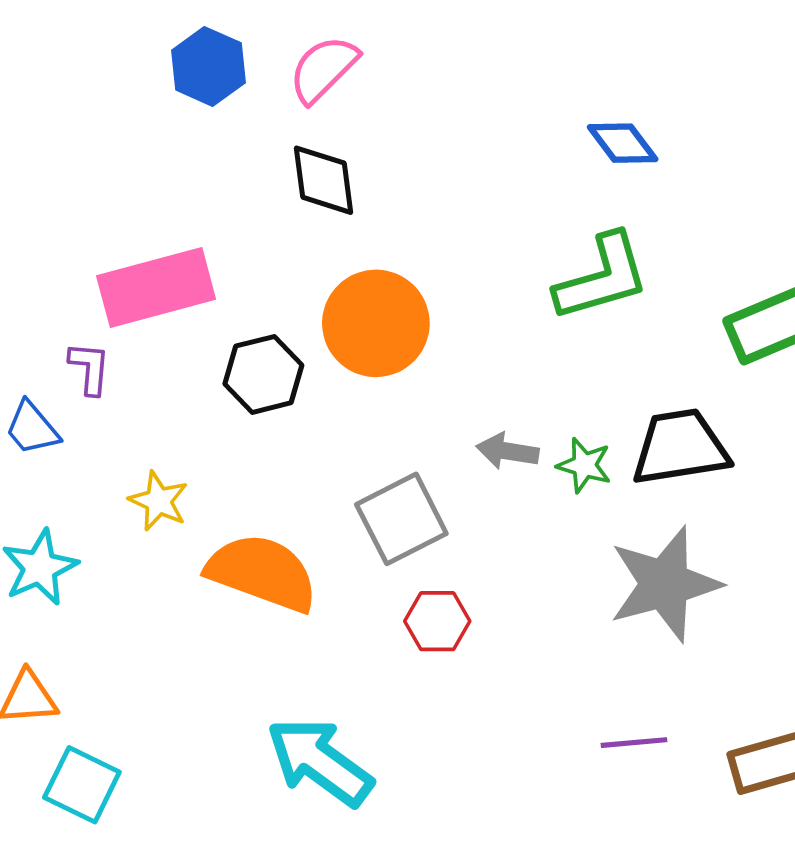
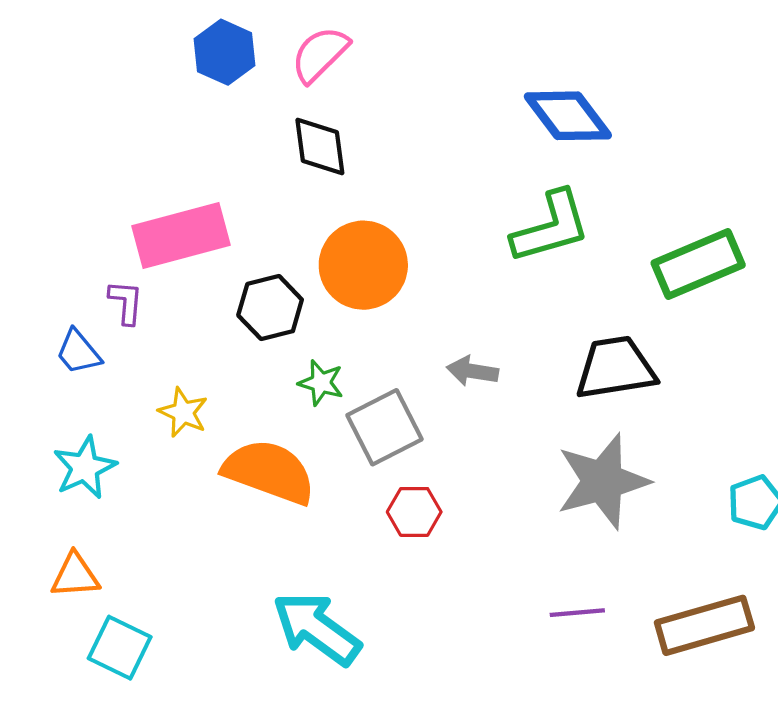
blue diamond: (623, 143) -> (568, 116), size x1.5
green star: (584, 465) -> (321, 383), moved

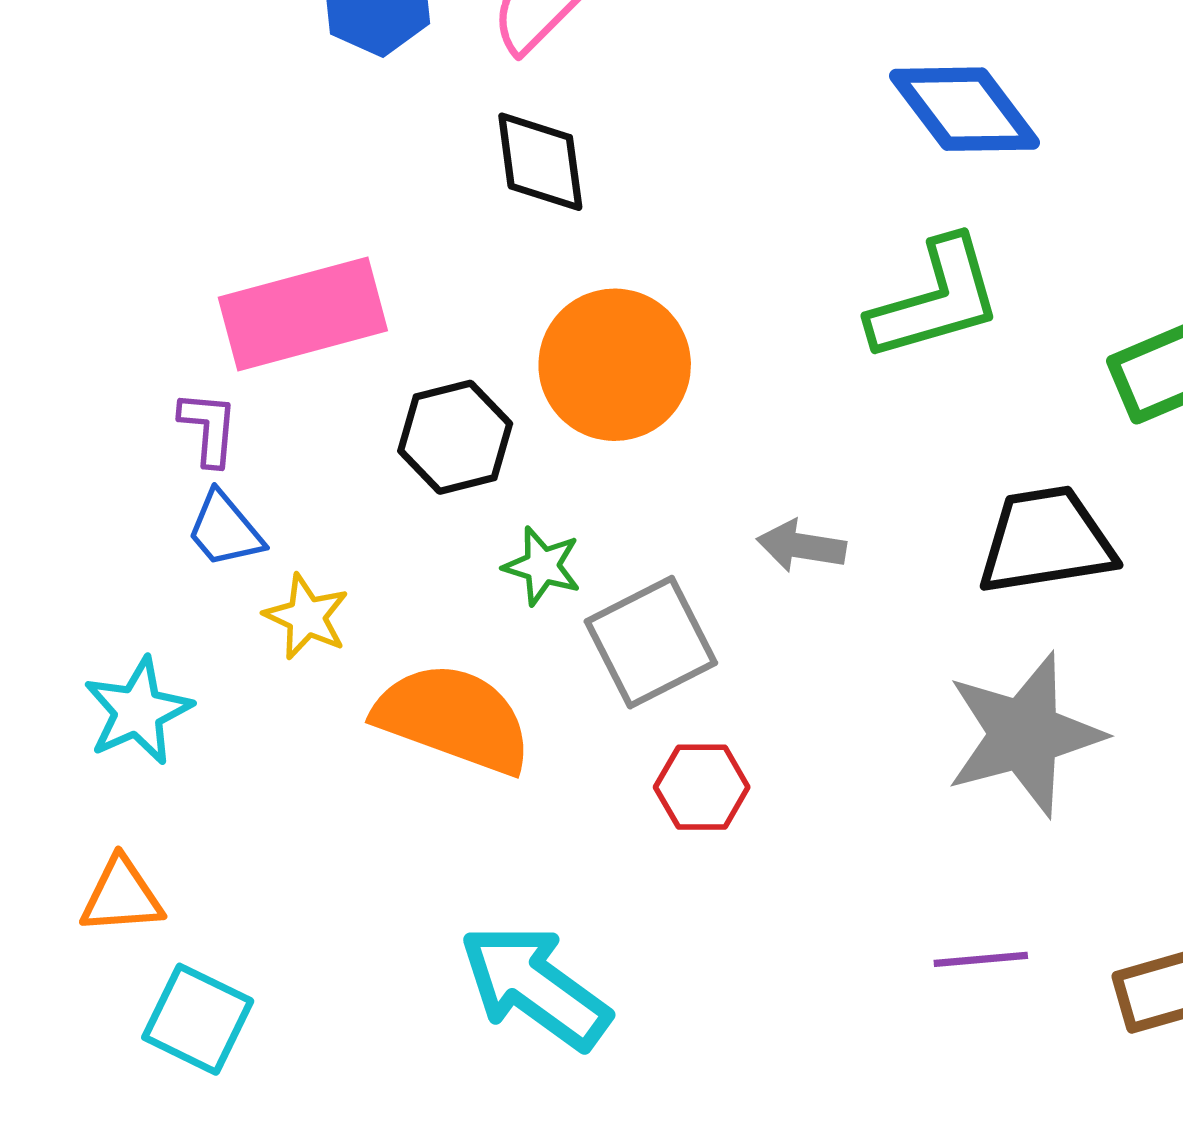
blue trapezoid: (78, 352) -> (225, 530), moved

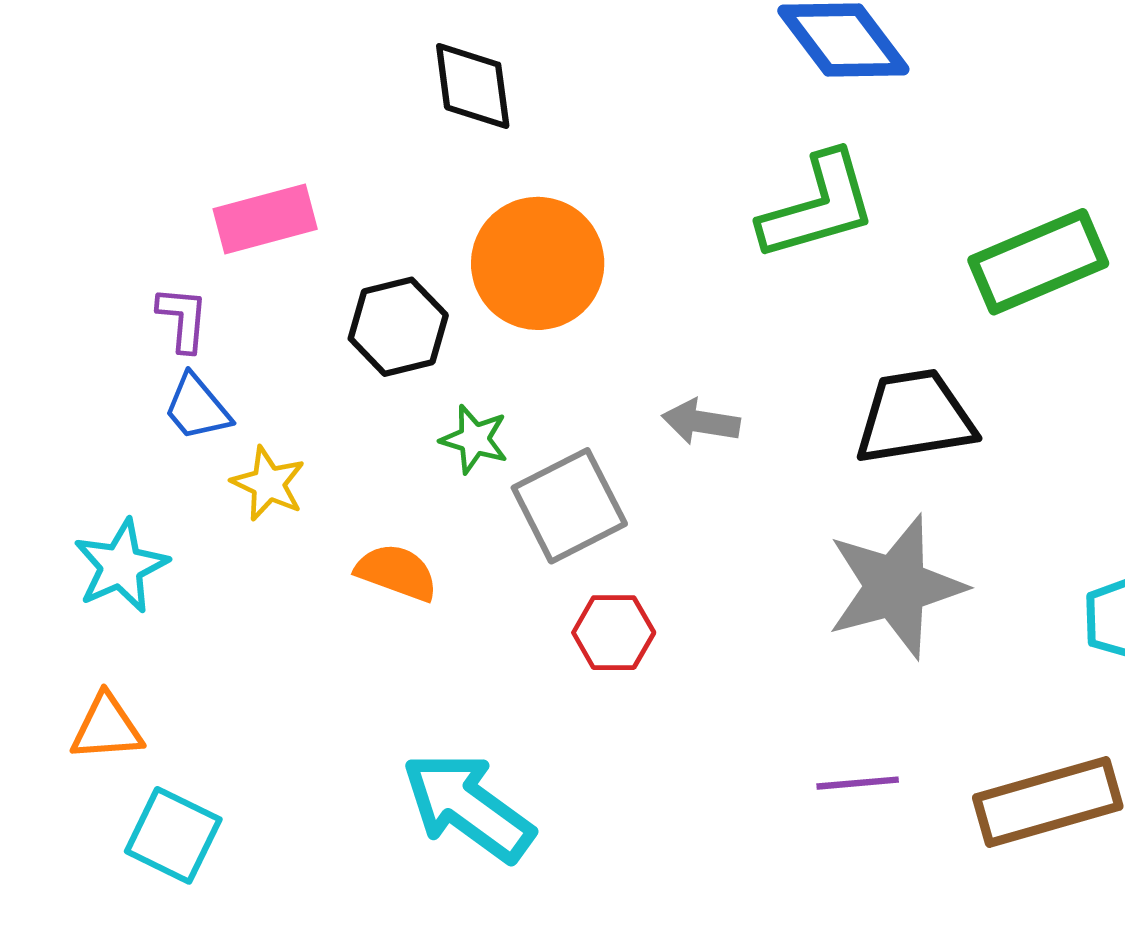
pink rectangle: (303, 314) -> (265, 219), size x0.7
orange semicircle: (453, 718) -> (397, 572), size x0.6

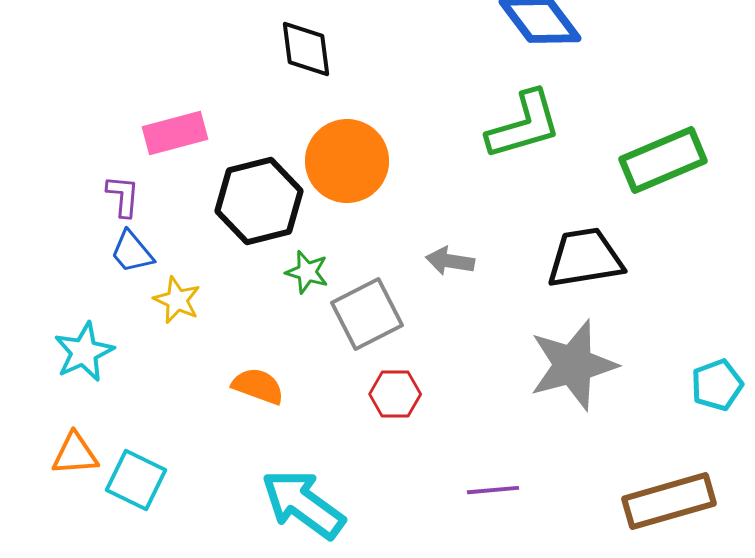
black hexagon: (398, 327) -> (259, 201), size x1.4
orange semicircle: (397, 572) -> (258, 386), moved
purple line: (858, 783) -> (493, 490), moved
cyan square: (173, 835) -> (136, 480), moved

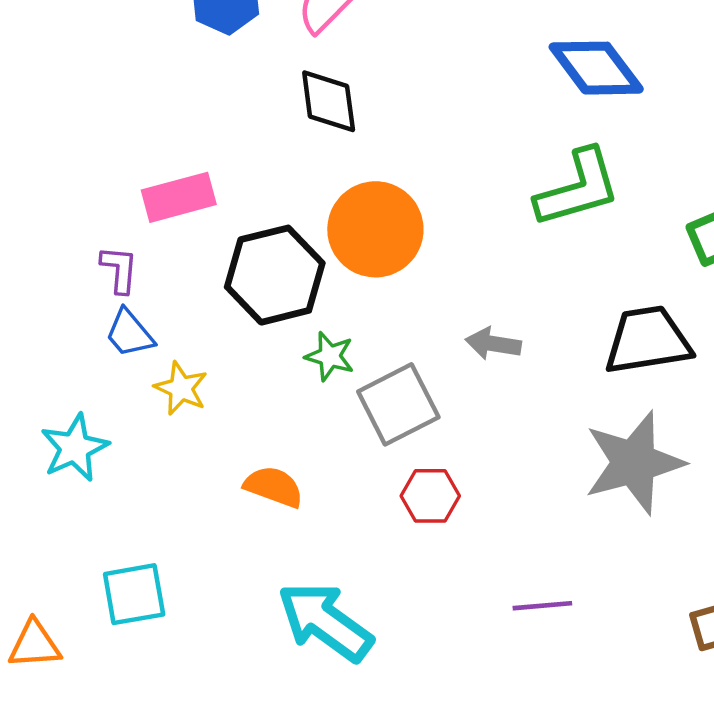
orange triangle: (75, 454) -> (35, 645), moved
cyan square: (136, 480) -> (134, 594), turned -36

